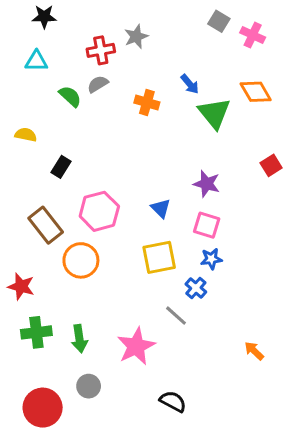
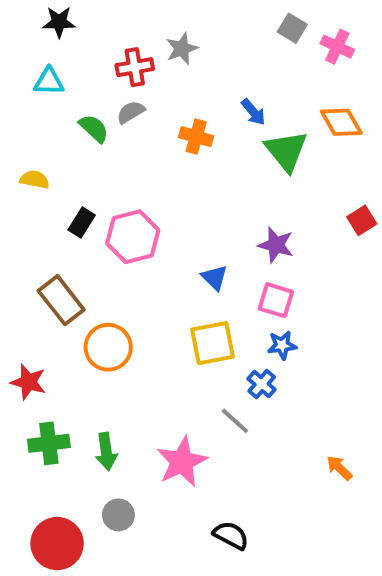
pink hexagon: (99, 211) -> (133, 237), moved

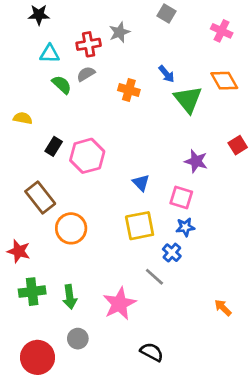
gray square: (292, 28) -> (166, 13), moved
cyan triangle: (49, 81) -> (50, 54), moved
purple star: (276, 245) -> (196, 161), moved

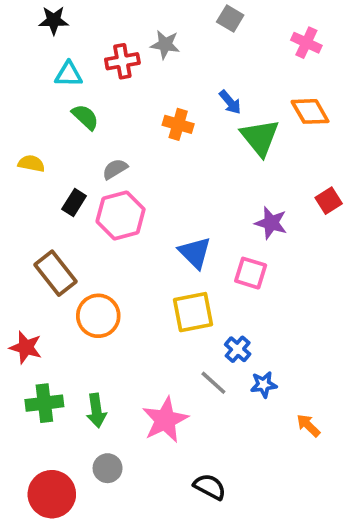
gray star: (119, 32) -> (165, 45), turned 30
gray semicircle: (86, 74) -> (115, 169), moved
blue triangle: (141, 183) -> (195, 253), size x1.4
blue star: (185, 227) -> (264, 385), moved

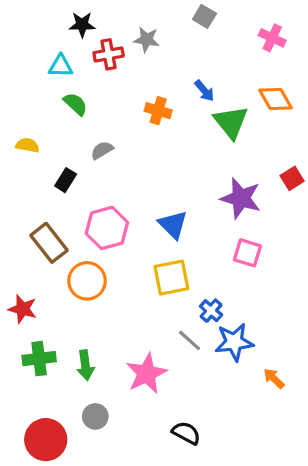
black star: (54, 20) -> (82, 25), moved
pink hexagon: (121, 215) -> (107, 228), moved
purple star: (271, 223) -> (241, 198), size x1.4
pink square: (251, 273) -> (247, 253), moved
blue star: (264, 385) -> (234, 342), size x1.6

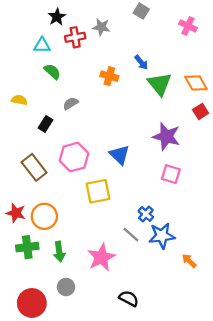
black star: (82, 25) -> (57, 17), turned -30
orange diamond: (276, 99) -> (196, 83), moved
red square: (292, 178) -> (201, 111), moved
yellow square: (171, 278) -> (98, 191), moved
orange circle: (87, 281) -> (44, 216), moved

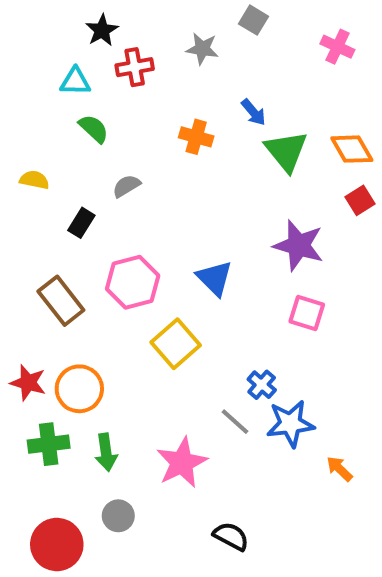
gray star: (101, 27) -> (202, 49), moved
yellow square: (98, 191) -> (176, 344), turned -30

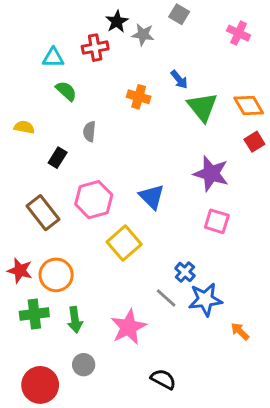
black star: (102, 30) -> (117, 21), moved
gray semicircle: (126, 186) -> (89, 132), turned -54

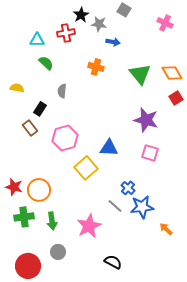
blue arrow: (179, 79) -> (113, 42), moved, turned -40
blue triangle: (152, 197) -> (109, 148), moved, turned -42
brown rectangle: (43, 213) -> (30, 128), moved, size x0.7

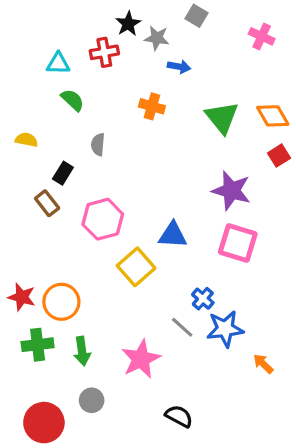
pink square: (150, 153) -> (238, 243), size x1.4

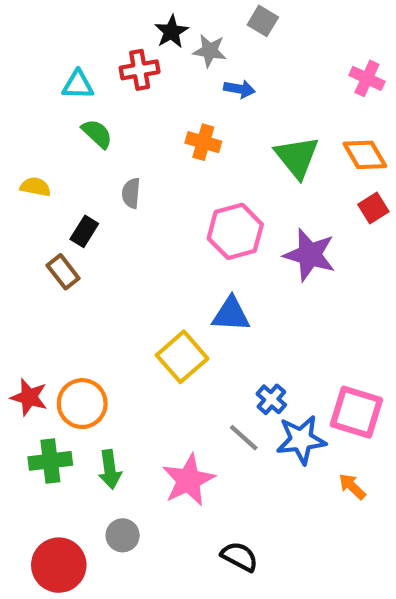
pink cross: (262, 36) -> (367, 78), moved
pink hexagon: (103, 219) -> (235, 231), moved
pink square: (238, 243) -> (356, 412), moved

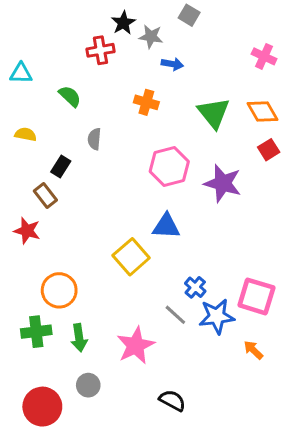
cyan triangle: (78, 85) -> (21, 73), moved
red star: (29, 397) -> (27, 231), moved

